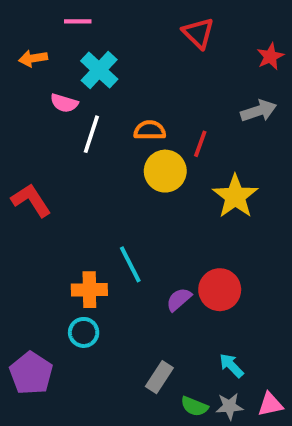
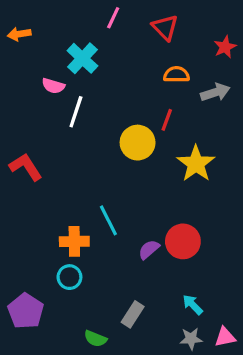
pink line: (78, 21) -> (113, 18), moved, turned -65
orange arrow: (33, 58) -> (19, 34), moved
orange semicircle: (150, 130) -> (176, 74), moved
green semicircle: (194, 406) -> (95, 339), moved

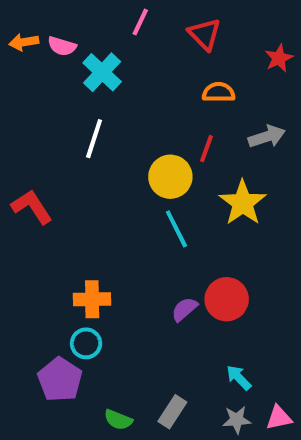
pink semicircle: (53, 86) -> (62, 46), moved
gray arrow: (215, 92) -> (267, 137), moved
cyan line: (108, 220) -> (176, 229), moved
purple pentagon: (26, 311) -> (60, 380), moved
gray rectangle: (133, 314) -> (172, 412), moved

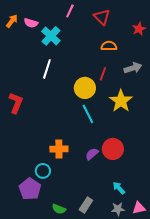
orange arrow: (24, 42) -> (12, 21), turned 136
red L-shape: (32, 207) -> (16, 103), turned 55
orange cross: (92, 299) -> (59, 149), moved

